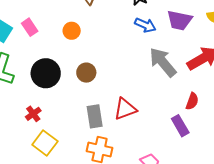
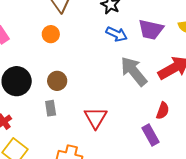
orange circle: (72, 31) -> (51, 34), moved
red triangle: (125, 109) -> (96, 118), turned -40
gray rectangle: (95, 116) -> (51, 108), moved, size x0.7

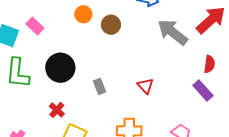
brown circle: (57, 81) -> (111, 25), moved
red triangle: (96, 118) -> (146, 86), size x0.7

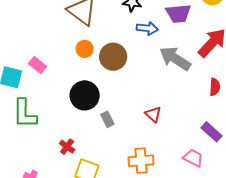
brown circle: (111, 25) -> (113, 57), size x1.4
black circle: (60, 68) -> (85, 95), moved
purple rectangle: (203, 91) -> (211, 132), moved

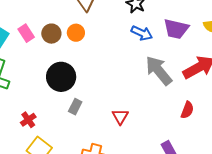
brown circle: (113, 57) -> (51, 34), moved, size x0.7
gray rectangle: (107, 119) -> (75, 107), turned 35

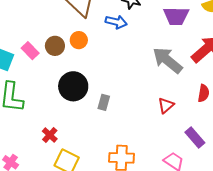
blue arrow: (142, 33) -> (116, 22), moved
gray rectangle: (75, 107) -> (104, 102), moved
red triangle: (120, 117) -> (166, 105), moved, turned 30

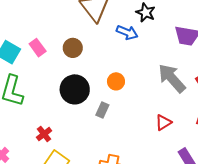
orange circle: (79, 40) -> (116, 81), moved
brown circle: (55, 46) -> (73, 48), moved

